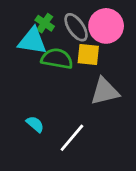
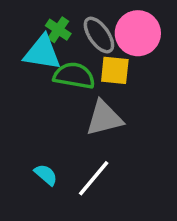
gray triangle: (105, 91) -> (104, 118), moved
cyan semicircle: (35, 124) -> (46, 175), moved

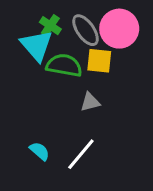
cyan triangle: (42, 53) -> (37, 45), turned 40
gray triangle: (104, 118) -> (90, 102), size x0.6

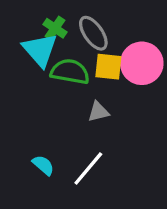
pink circle: (119, 29) -> (142, 63), moved

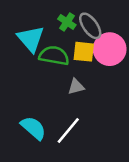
green cross: (55, 28) -> (67, 22), moved
gray ellipse: (93, 33) -> (90, 26), moved
cyan semicircle: (43, 165) -> (33, 128), size x1.5

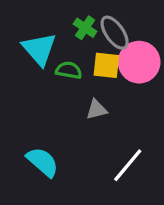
green semicircle: (54, 56) -> (69, 70), size x0.7
white line: (68, 131) -> (128, 165), moved

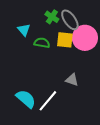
cyan triangle: (39, 49) -> (24, 30), size x0.6
gray triangle: (97, 110) -> (72, 80), moved, turned 32
white line: (128, 165) -> (48, 101), moved

